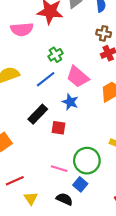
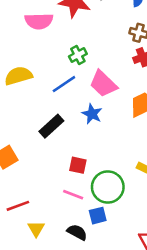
red square: (58, 128) -> (78, 165), moved
blue square: (80, 184) -> (98, 216), turned 32

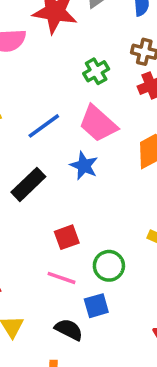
green cross: (78, 55) -> (96, 71), moved
red square: (78, 165) -> (67, 237), turned -30
green circle: (108, 187) -> (109, 266), size x0.7

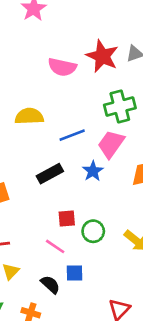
green cross: (96, 71) -> (120, 107), size x1.6
pink trapezoid: (98, 124) -> (111, 144), turned 68
green circle: (109, 266) -> (93, 231), moved

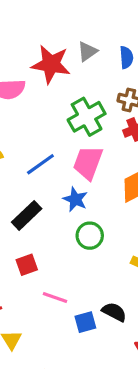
red square: (67, 219) -> (27, 265), moved
green circle: (93, 231) -> (90, 236), moved
black semicircle: (50, 284) -> (114, 312), moved

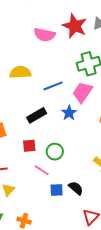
green circle: (90, 236) -> (55, 152), moved

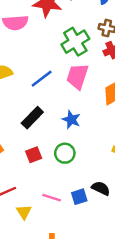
blue star: (69, 113) -> (71, 120), moved
pink line: (42, 170) -> (52, 198), moved

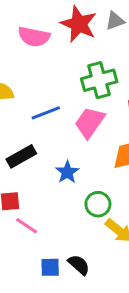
green circle: (65, 153) -> (98, 204), moved
pink line: (52, 198) -> (27, 226), moved

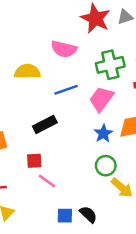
pink semicircle: (34, 37) -> (64, 49), moved
blue star: (67, 172) -> (103, 133), moved

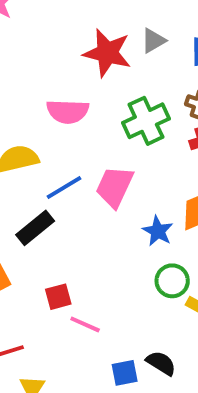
blue line: (66, 90) -> (64, 187), moved
pink trapezoid: (101, 99) -> (115, 187), moved
black rectangle: (45, 124) -> (35, 228), moved

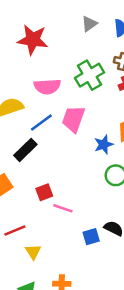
red star: (107, 53) -> (33, 40), moved
pink semicircle: (68, 111) -> (47, 86), moved
blue star: (158, 231) -> (104, 145), turned 30

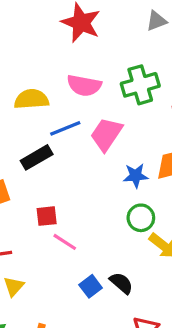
blue square: (91, 237) -> (91, 286), turned -35

